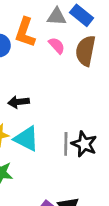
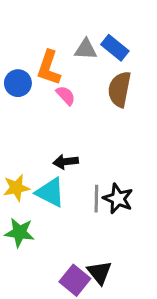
pink semicircle: (57, 45) -> (66, 95), moved
black arrow: (19, 102) -> (66, 162), moved

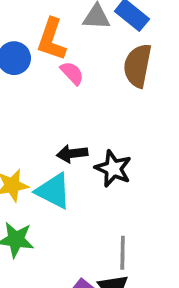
gray line: (96, 199) -> (123, 253), moved
black star: (118, 199) -> (113, 169), moved

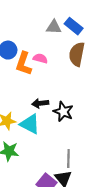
orange L-shape: (51, 39) -> (24, 64), moved
pink semicircle: (72, 73) -> (40, 58), turned -32

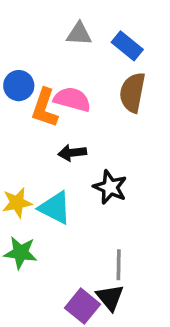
gray triangle: (54, 27) -> (79, 34), moved
pink semicircle: (40, 58) -> (72, 99), size x1.5
black arrow: (40, 103) -> (72, 153), moved

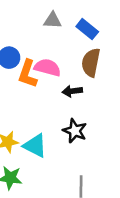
black arrow: (72, 153) -> (72, 91), moved

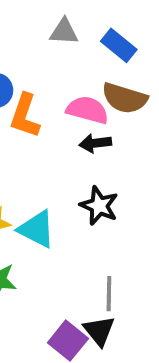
brown semicircle: (91, 63) -> (125, 98), turned -84
pink semicircle: (47, 68) -> (87, 110), moved

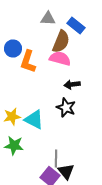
brown semicircle: (125, 98) -> (61, 42), moved, turned -85
black arrow: (95, 143) -> (72, 84), moved
gray line: (109, 294) -> (56, 158), moved

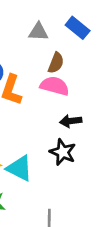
blue rectangle: (76, 26) -> (78, 28), moved
brown semicircle: (61, 42) -> (56, 63), size x0.7

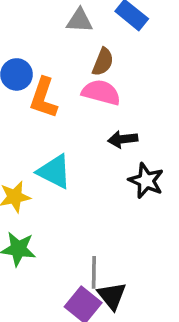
black star: (63, 152) -> (146, 181), moved
cyan triangle: (19, 168) -> (54, 172), moved

